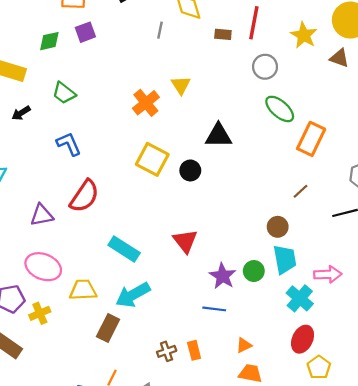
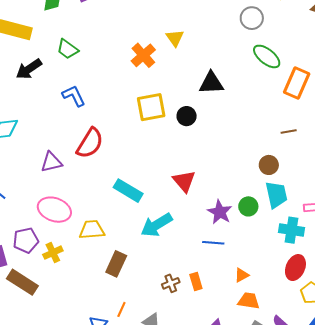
black arrow: (21, 113) -> (29, 69), size x1.5
yellow square: (152, 159) -> (151, 107), turned -36
brown line: (300, 191) -> (289, 131), turned 35
cyan arrow: (133, 295) -> (156, 225), moved
cyan cross: (300, 298) -> (292, 230), turned -30

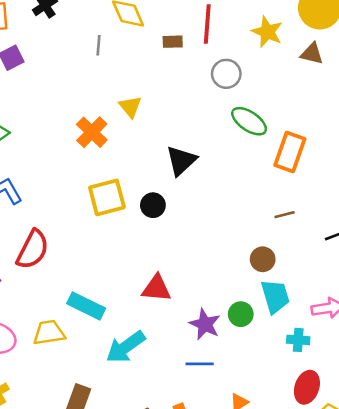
black triangle: (211, 83) -> (181, 161), turned -36
red triangle: (184, 181) -> (156, 288), turned -40
yellow trapezoid: (92, 230) -> (49, 333), moved
cyan cross: (292, 230) -> (298, 340), size x0.7

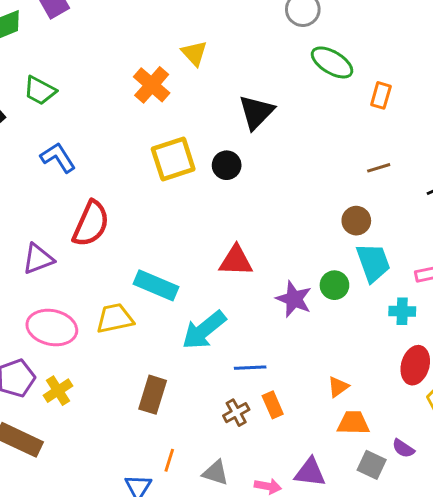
orange rectangle: (290, 152) -> (381, 95), size x0.6
blue line: (200, 364) -> (250, 368), moved

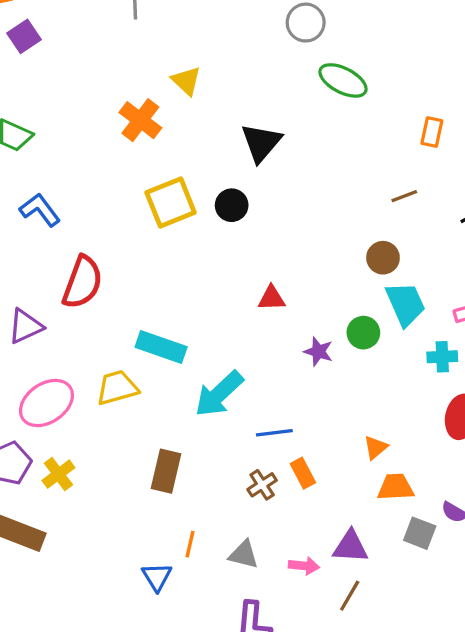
orange rectangle: (381, 95) -> (432, 132), moved
red triangle: (236, 261) -> (272, 298), moved, size x0.7
purple star: (294, 299) -> (318, 352), size x0.7
pink ellipse: (52, 328) -> (46, 403), turned -42

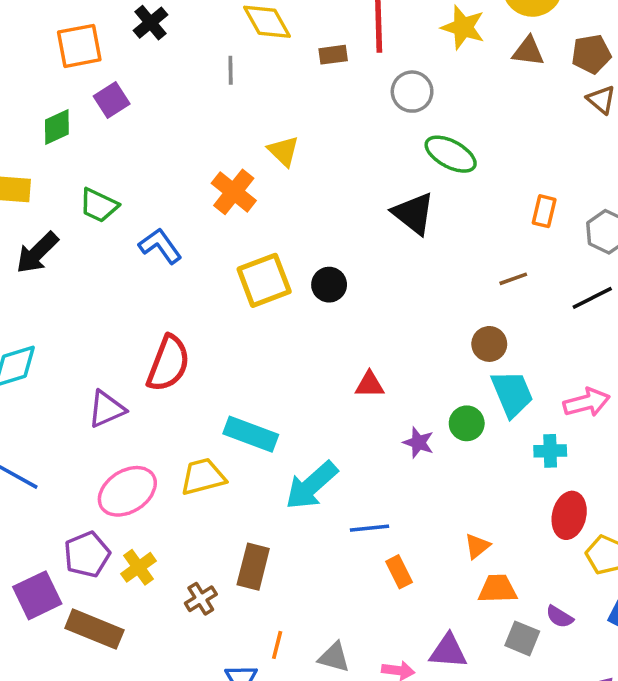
black triangle: (261, 143) -> (413, 213), moved, turned -33
blue L-shape: (40, 210) -> (160, 246), moved
brown cross: (262, 485) -> (201, 599), moved

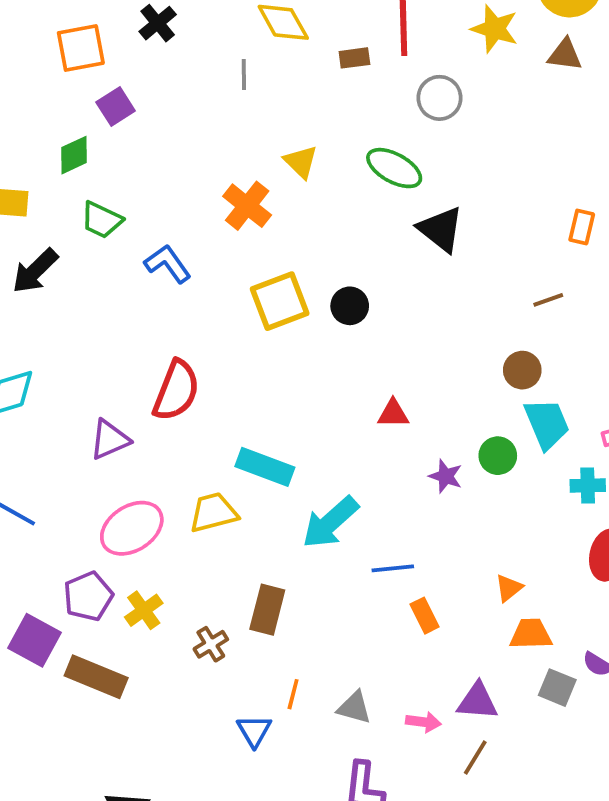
green diamond: (57, 127) -> (74, 155), moved
green ellipse: (451, 154) -> (394, 168), moved
purple square: (37, 595) -> (35, 640), turned -36

